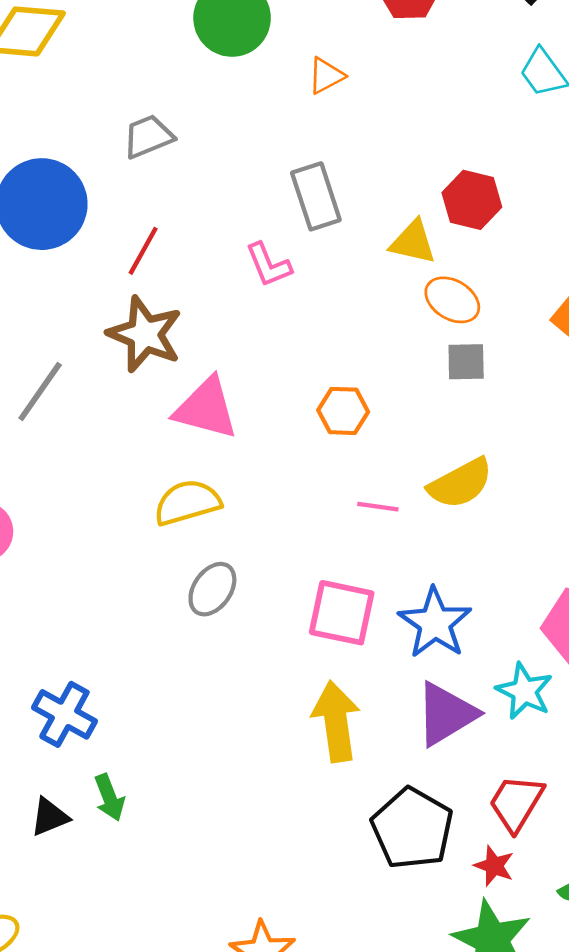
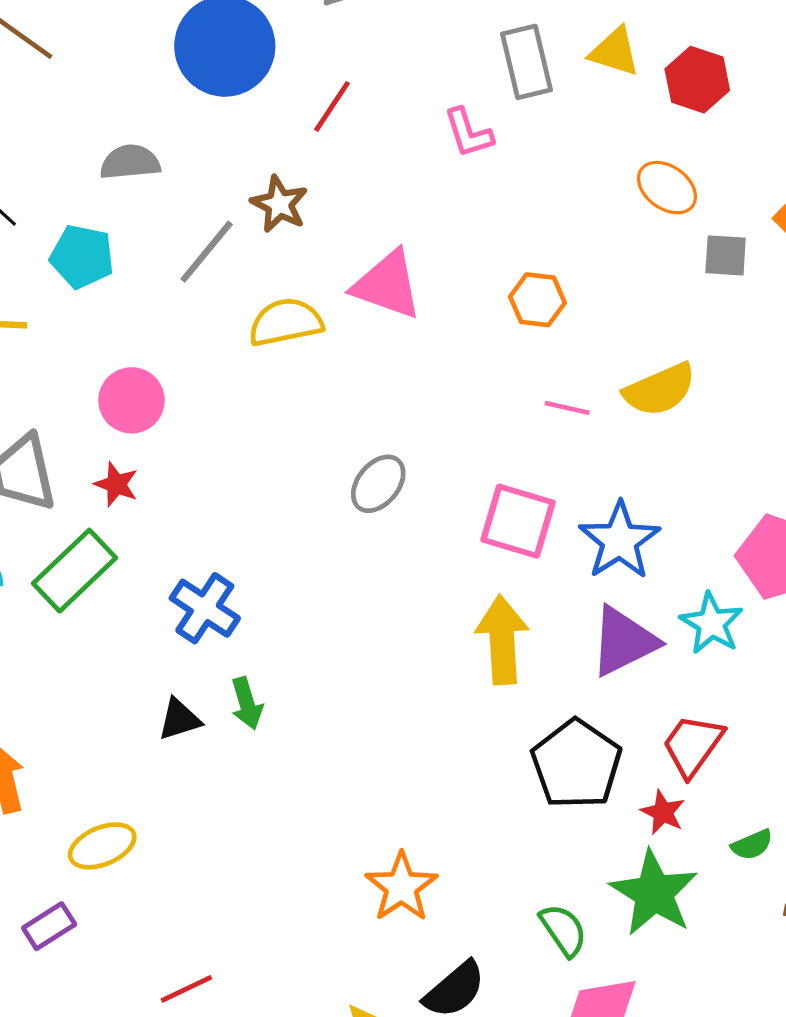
yellow triangle: (413, 242) -> (615, 52), moved
brown star: (145, 334) -> (279, 204), moved, size x0.7
gray square: (466, 362) -> (726, 255), moved
yellow semicircle: (187, 502) -> (286, 322), moved

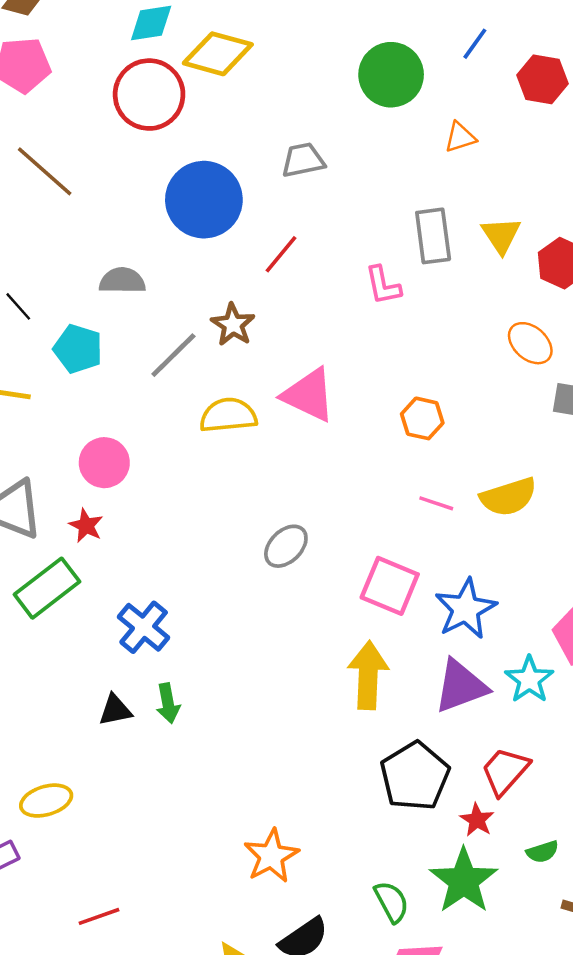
yellow triangle: (615, 52) -> (501, 235), turned 33

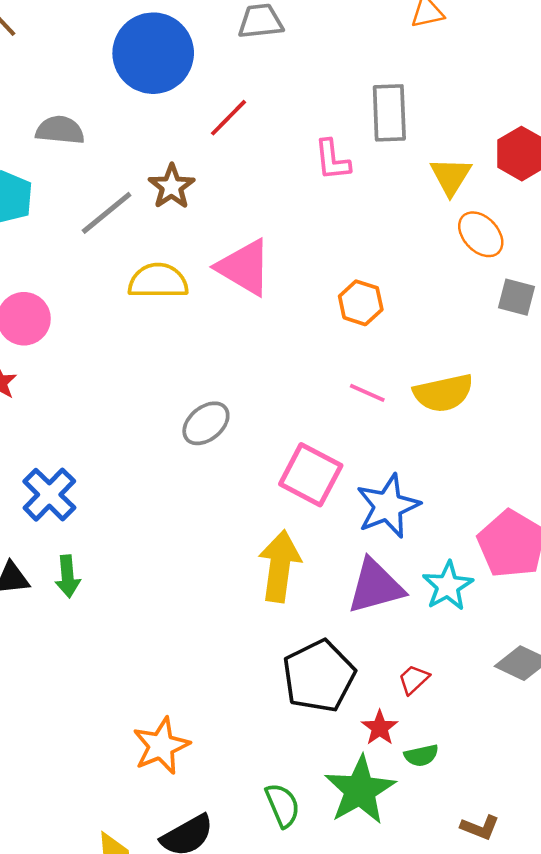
yellow triangle: (501, 235) -> (451, 176), moved
red trapezoid: (505, 771) -> (414, 679), size x0.6
green semicircle: (542, 852) -> (421, 756), moved

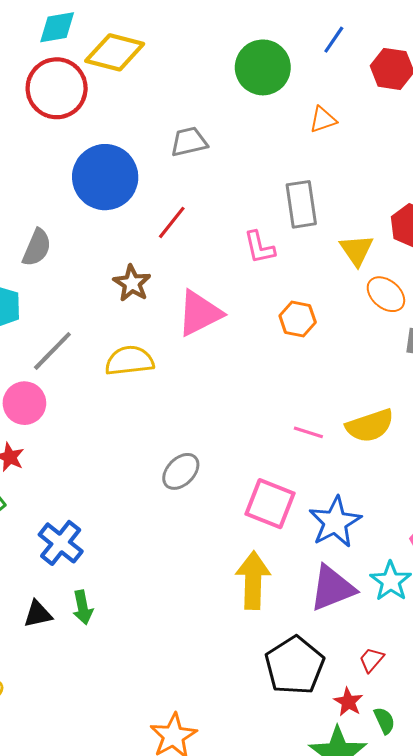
gray semicircle: (60, 130) -> (37, 248), turned 114
gray line: (107, 213) -> (52, 351), moved
pink triangle: (244, 267) -> (200, 313), moved, turned -51
orange hexagon: (361, 303) -> (298, 319), moved
green semicircle: (421, 756) -> (384, 721), turned -96

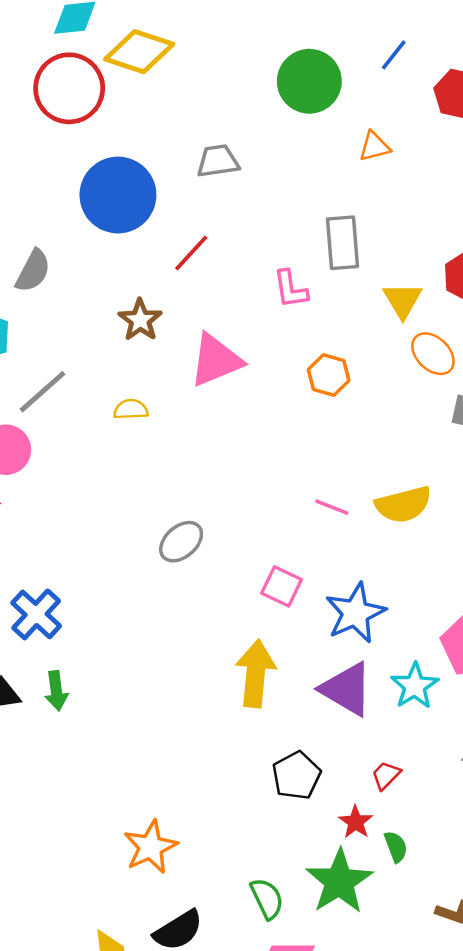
yellow semicircle: (129, 361) -> (131, 409), size x0.6
pink square: (270, 504) -> (282, 586), size x0.7
purple triangle: (332, 588) -> (347, 689), turned 48
black pentagon: (295, 666) -> (296, 776), size x0.7

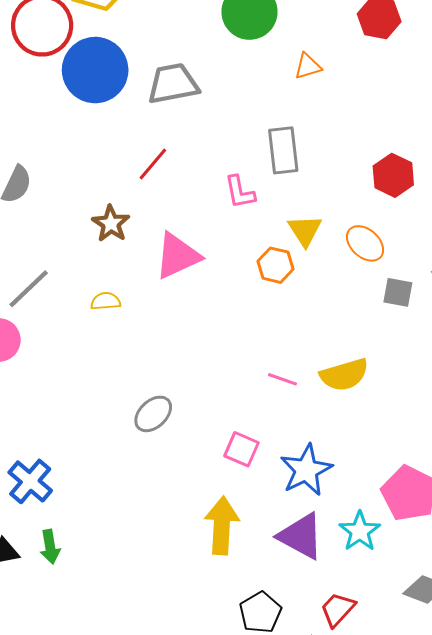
gray trapezoid: (218, 161) -> (173, 84), size x1.4
blue circle: (118, 195) -> (95, 70), moved
yellow triangle: (403, 300) -> (305, 230), moved
red trapezoid: (386, 775) -> (338, 609), size x1.4

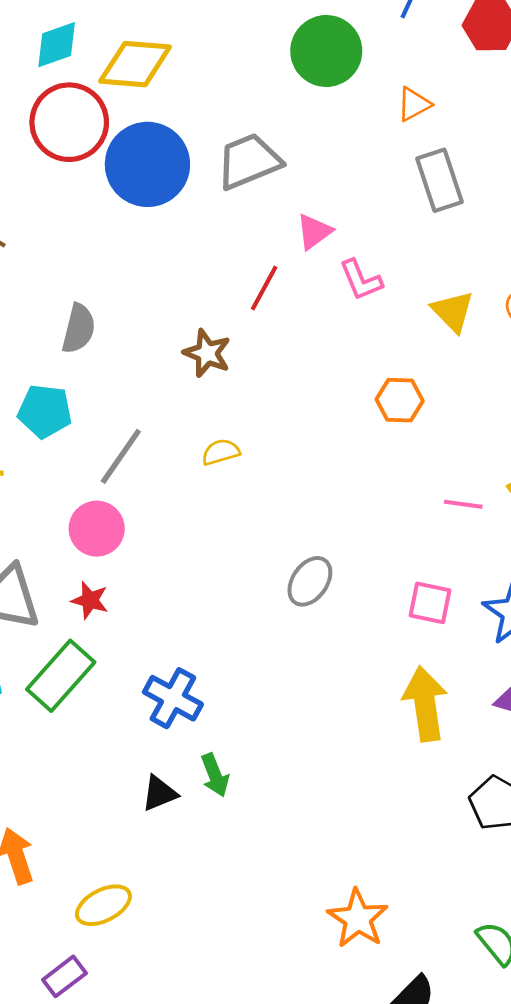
gray rectangle: (283, 150) -> (440, 180), moved
red line: (153, 164) -> (264, 288), moved
pink triangle: (178, 256) -> (314, 232), moved, size x0.6
orange hexagon: (276, 265) -> (400, 400), moved

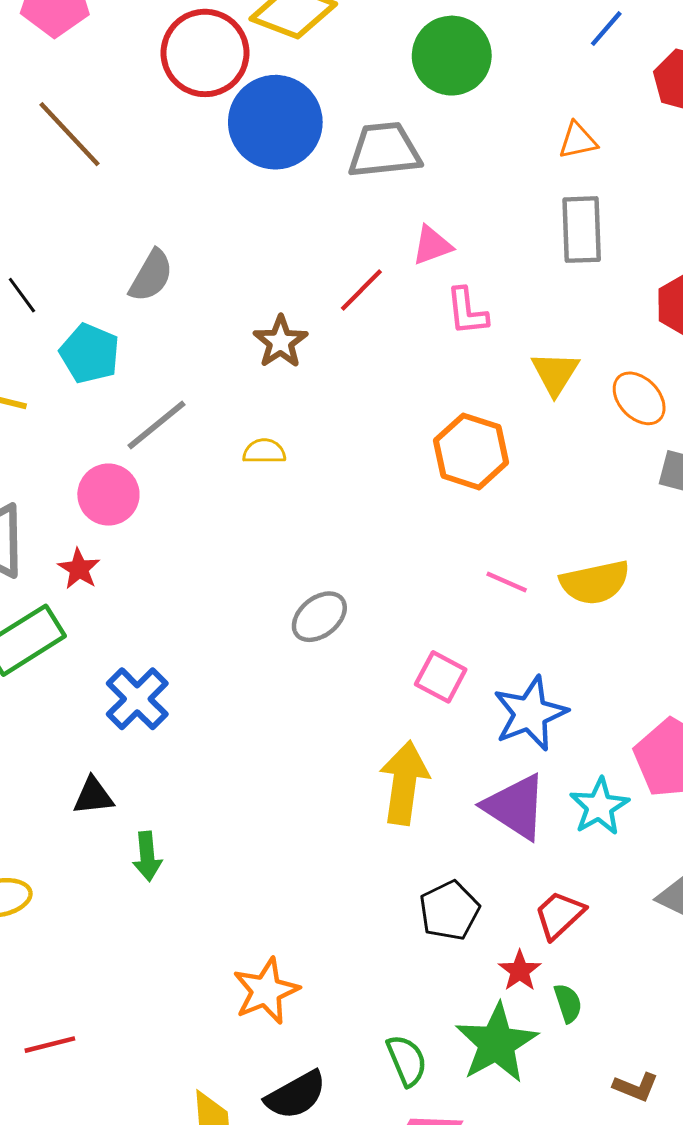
green circle: (326, 51) -> (452, 56), moved
orange hexagon: (400, 400) -> (471, 451), size x1.4
green arrow: (215, 775) -> (147, 856), moved

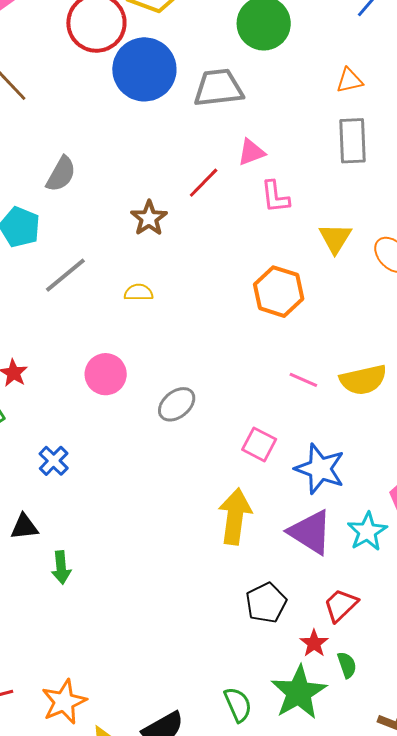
pink circle: (108, 495) -> (106, 374), moved
blue cross: (137, 699) -> (54, 461), size x0.7
blue star: (530, 713) -> (320, 469), turned -30
orange star: (266, 991) -> (64, 702), moved

